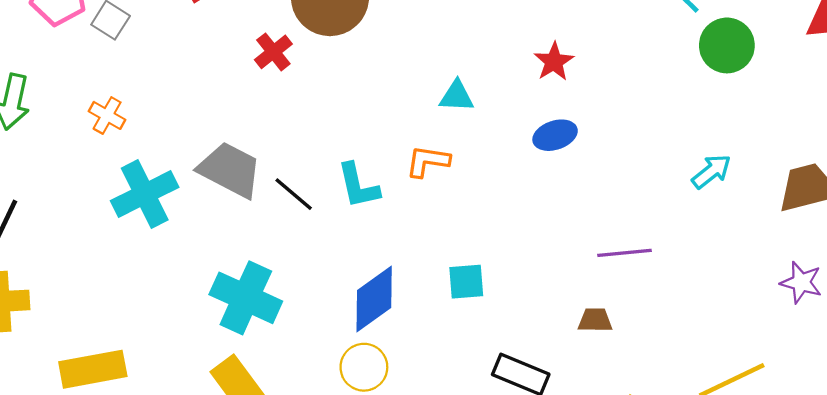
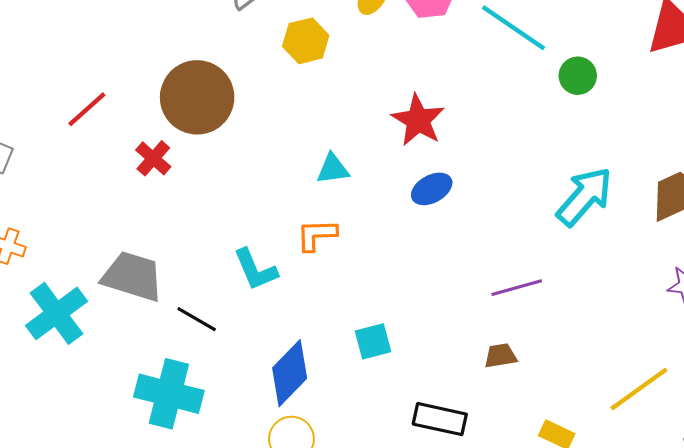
green circle: (727, 45) -> (578, 76), size x0.7
red star: (554, 62) -> (418, 120), size x1.4
cyan arrow: (711, 172) -> (585, 197), size x1.6
black line: (294, 194) -> (197, 319), moved

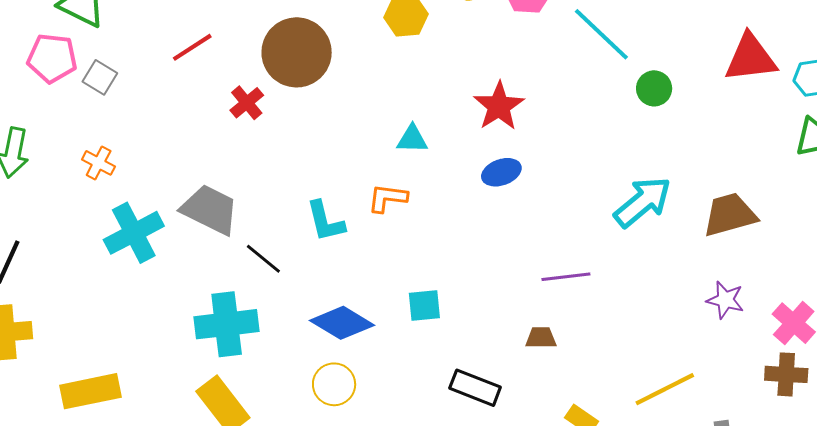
blue diamond: (290, 373) -> (342, 323), turned 68
cyan cross: (169, 394) -> (227, 324), turned -30

